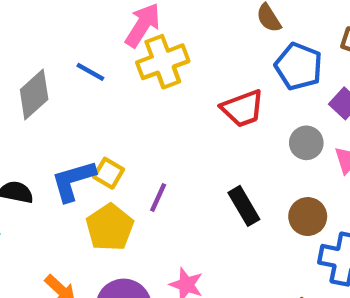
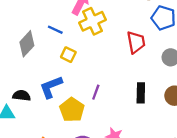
red trapezoid: (243, 108) -> (136, 42), turned -75
yellow square: (109, 173) -> (68, 55), moved
black rectangle: (244, 206) -> (141, 93), turned 36

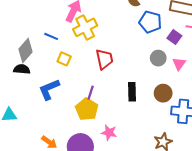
red trapezoid: (136, 42) -> (104, 59), moved
black semicircle: (22, 95) -> (22, 69), moved
yellow pentagon: (72, 110) -> (87, 109), moved

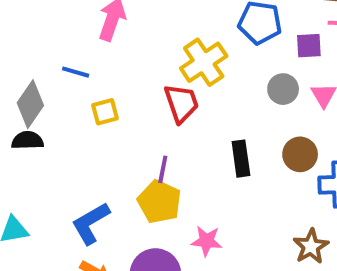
yellow cross: (85, 27) -> (204, 62), moved
purple square: (174, 37) -> (309, 46), turned -32
yellow square: (64, 59) -> (105, 112), turned -32
blue L-shape: (49, 89) -> (91, 223), moved

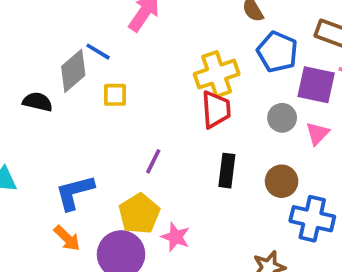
purple square: (309, 46) -> (316, 85), size x1.5
red trapezoid: (181, 103) -> (216, 109), moved
gray diamond: (30, 104) -> (73, 71), moved
yellow pentagon: (159, 202) -> (139, 214), moved

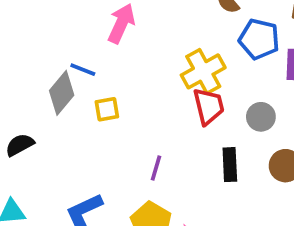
black semicircle: (38, 102) -> (20, 145), moved, turned -32
gray circle: (282, 118) -> (261, 117), moved

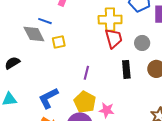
yellow cross: (203, 71) -> (110, 20), turned 30
gray diamond: (62, 93) -> (34, 34), turned -65

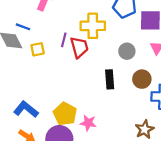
red trapezoid: (114, 38) -> (79, 47), moved
purple line: (86, 73) -> (64, 40), moved
blue L-shape: (48, 98) -> (26, 109), turned 65

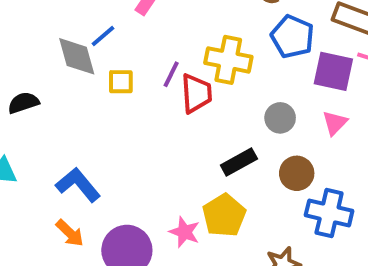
blue line: (23, 27) -> (103, 36), turned -72
black rectangle: (110, 79) -> (239, 162), turned 54
yellow pentagon: (65, 114) -> (224, 215), moved

